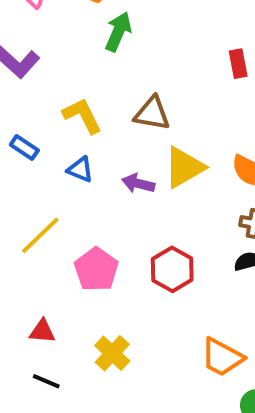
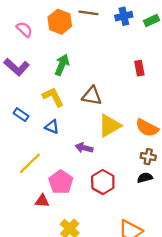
green arrow: (118, 32) -> (62, 65), moved
purple arrow: (138, 183) -> (84, 148), moved
red triangle: (42, 331) -> (42, 201), moved

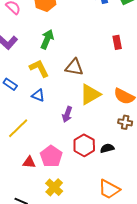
purple arrow: (84, 148) -> (67, 114), turned -84
black semicircle: (145, 178) -> (107, 148), moved
pink pentagon: (61, 182) -> (51, 156), moved

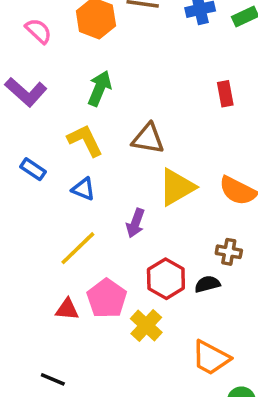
brown cross: (125, 122) -> (229, 252), moved
yellow line: (18, 128) -> (78, 248), moved
yellow cross: (54, 187) -> (146, 325), moved

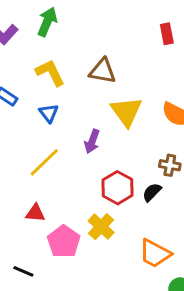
green arrow: (100, 88) -> (47, 22), moved
yellow triangle: (177, 187) -> (126, 111), turned -36
blue triangle: (83, 189) -> (49, 113), turned 30
black semicircle: (207, 284) -> (152, 192), turned -30
pink pentagon: (107, 299) -> (64, 242), moved

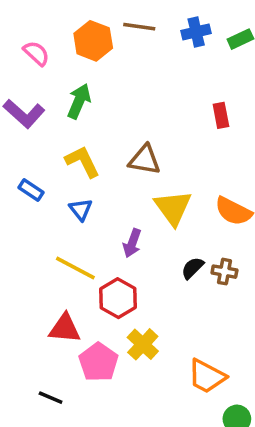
yellow line: (44, 162) -> (75, 268), turned 72
red hexagon: (117, 188) -> (118, 298), moved
black semicircle: (152, 192) -> (193, 268), moved
red triangle: (35, 213) -> (65, 328), size x1.4

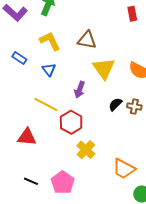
red triangle: (65, 328) -> (27, 137), moved
pink pentagon: (98, 362) -> (63, 182), moved

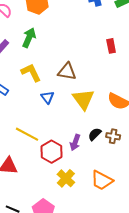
blue triangle: (49, 70) -> (47, 97), moved
purple arrow: (80, 90) -> (75, 142), moved
orange trapezoid: (124, 169) -> (102, 180), moved

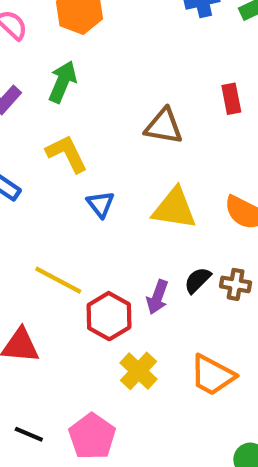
brown triangle: (67, 72) -> (164, 126), moved
yellow triangle: (83, 99) -> (174, 208), turned -45

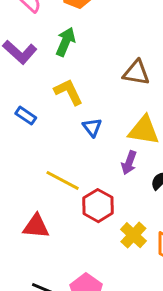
purple arrow: (157, 297) -> (129, 163), moved
yellow cross: (138, 371) -> (133, 235), moved

